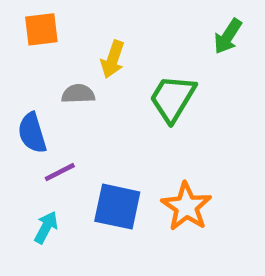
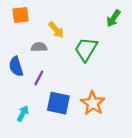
yellow arrow: (113, 59) -> (56, 30), turned -60
purple line: (60, 172) -> (39, 78), moved, turned -35

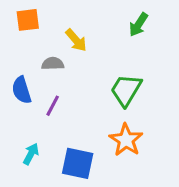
green arrow: (113, 18) -> (138, 25), moved
green trapezoid: (86, 49) -> (126, 90), moved
blue square: (58, 103) -> (78, 163), moved

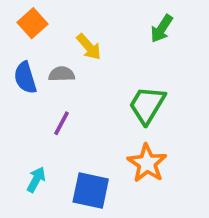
orange square: (28, 20) -> (32, 23), turned -35
blue semicircle: (22, 90) -> (25, 78), moved

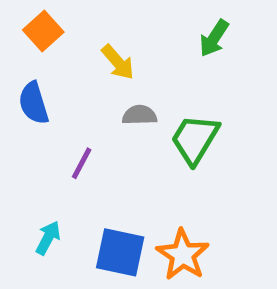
gray semicircle: (62, 74) -> (139, 115), moved
orange star: (147, 163) -> (183, 255), moved

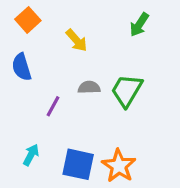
gray semicircle: (139, 115) -> (89, 87), moved

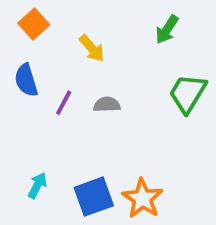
green trapezoid: (127, 91) -> (188, 93), moved
purple line: (53, 106) -> (64, 103), moved
blue square: (78, 164) -> (94, 197), turned -32

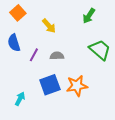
green trapezoid: (188, 93) -> (100, 50), turned 100
blue square: (94, 197) -> (50, 85), moved
orange star: (143, 198) -> (77, 86), moved, turned 30

